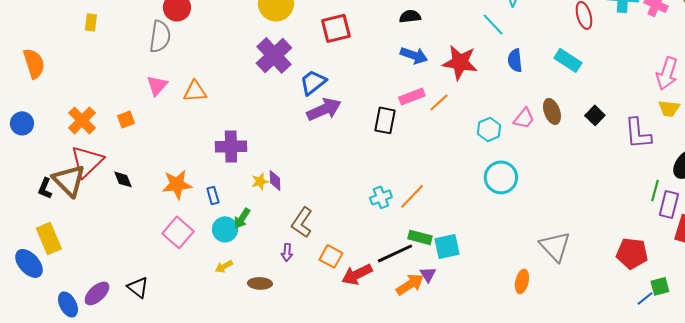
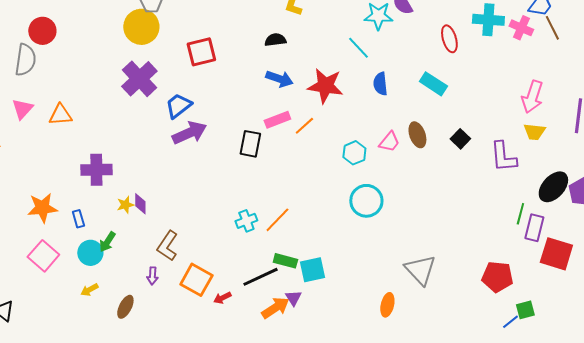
orange square: (331, 256) -> (196, 280), size x1.4
red arrow: (357, 274) -> (222, 298), size x0.6
brown ellipse: (260, 283) -> (125, 307), turned -65

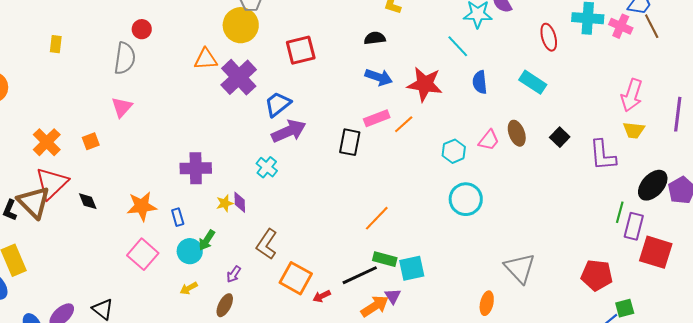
red circle: (42, 31) -> (142, 29), size x0.7
orange triangle: (60, 115) -> (206, 59), moved
cyan cross: (246, 221) -> (267, 167), moved, turned -30
purple arrow: (152, 276) -> (234, 274), moved, turned 30

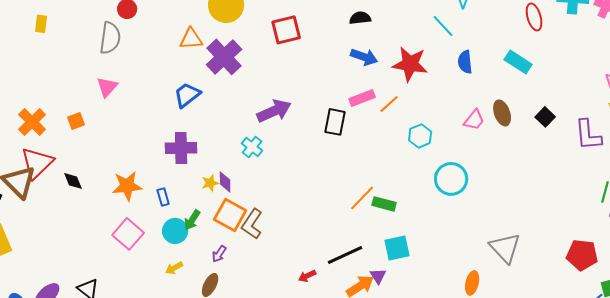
blue trapezoid: (278, 104) -> (187, 95), moved
cyan hexagon: (454, 151) -> (420, 136), moved
green rectangle: (385, 259) -> (384, 204), moved
orange square: (296, 278) -> (230, 215), moved

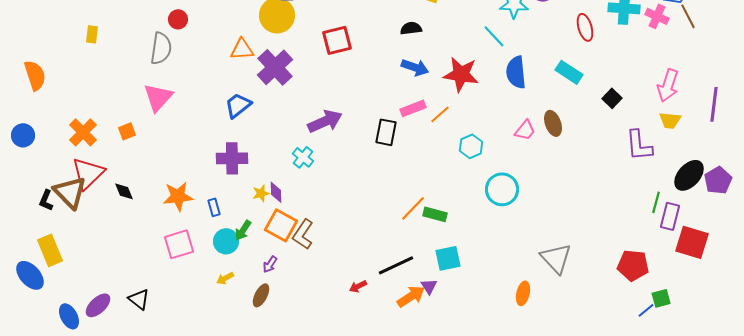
blue semicircle: (465, 62) -> (516, 72), size x1.4
pink triangle: (107, 87) -> (158, 97), size x1.4
black square: (545, 117) -> (612, 98), moved
pink square: (128, 234) -> (179, 244), turned 32

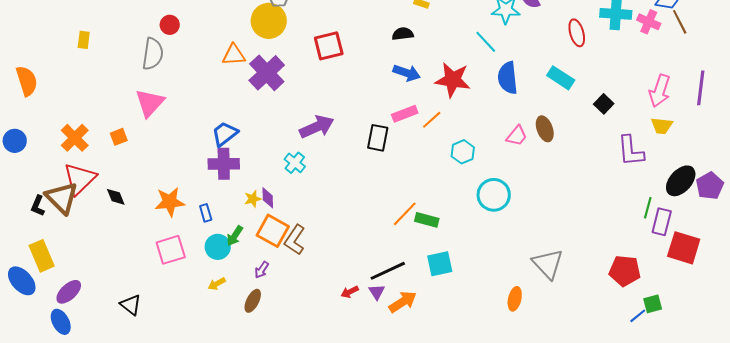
purple line: (714, 104) -> (701, 88), moved
blue trapezoid: (238, 105) -> (225, 134), moved
purple triangle: (429, 286) -> (377, 292), moved
purple ellipse: (98, 305) -> (69, 292), moved

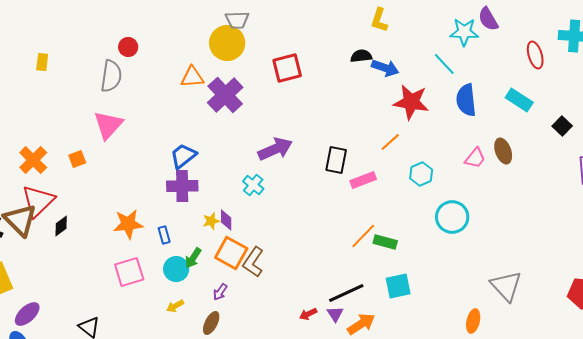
blue arrow: (407, 73) -> (385, 68), moved
pink rectangle: (405, 114) -> (363, 180), moved
black diamond: (116, 197) -> (61, 226), moved, turned 75

